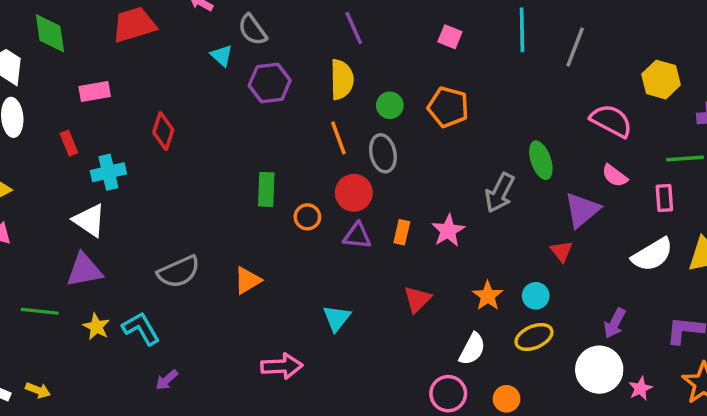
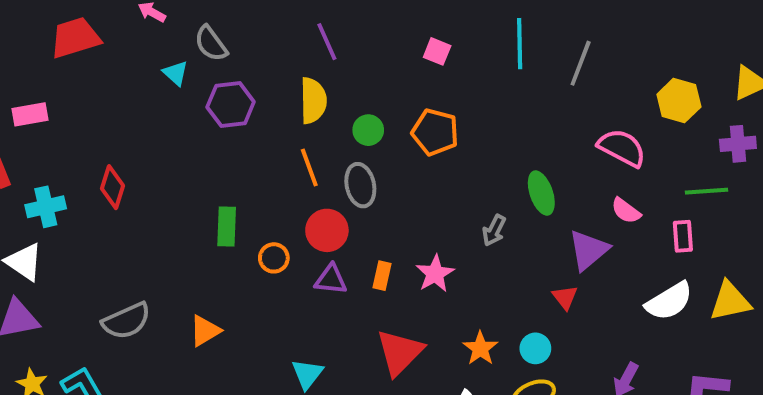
red diamond: (163, 131) -> (113, 187), moved
gray arrow: (500, 193) -> (494, 230), size x0.7
red triangle: (417, 299) -> (400, 352), size x1.5

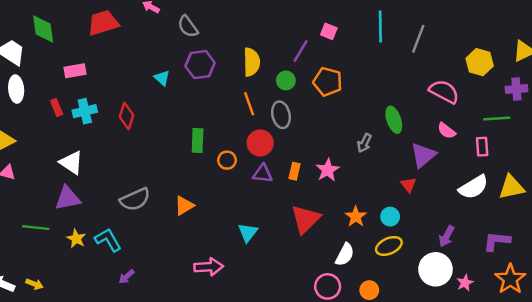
purple line: (327, 42) -> (301, 51), moved, turned 55
cyan triangle: (175, 73) -> (162, 78), moved
cyan cross: (46, 207) -> (85, 111), moved

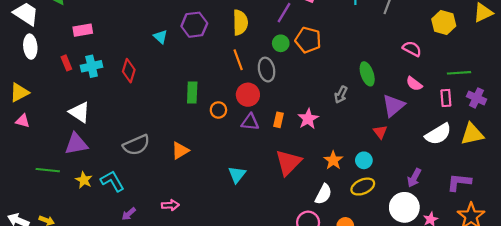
green circle: (286, 80) -> (281, 43), moved
purple cross: (516, 89) -> (477, 98), moved, turned 30
pink semicircle: (444, 91) -> (412, 49), size x0.7
pink arrow: (209, 267) -> (170, 205), moved, size x0.7

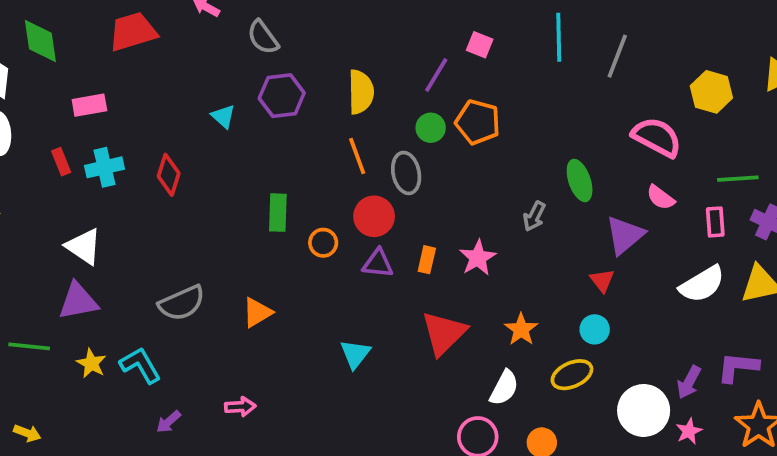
pink semicircle: (412, 49) -> (657, 137), size x1.5
cyan circle: (364, 160) -> (595, 329), moved
purple arrow: (414, 178) -> (689, 382), moved

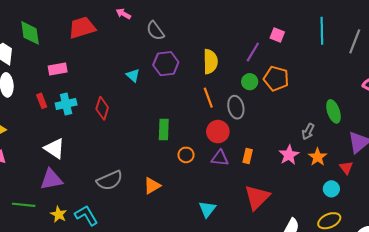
orange circle: (323, 243) -> (186, 155), moved
pink star: (478, 258) -> (289, 155), moved
orange star: (521, 329) -> (318, 157), moved
cyan circle: (595, 329) -> (331, 189), moved

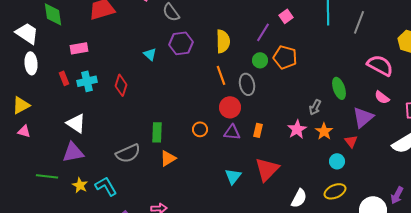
pink square: (277, 35) -> (286, 16), turned 32
green rectangle: (164, 129) -> (157, 132), moved
cyan triangle: (207, 209) -> (233, 176), moved

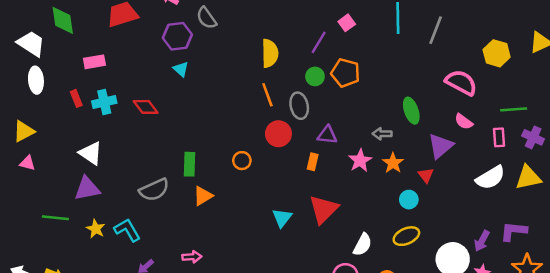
purple hexagon: (181, 43) -> (177, 36), moved
red diamond: (121, 85) -> (146, 107), turned -55
gray arrow: (315, 107) -> (382, 134), turned 63
purple triangle: (232, 132) -> (327, 135), moved

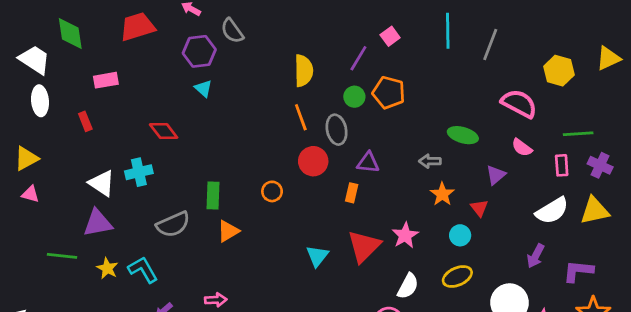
cyan cross: (104, 102) -> (139, 172), moved
green ellipse: (411, 111) -> (463, 135), turned -55
purple triangle: (440, 146) -> (496, 175), size x0.7
pink star: (360, 161) -> (405, 235), moved
purple arrow: (482, 241) -> (536, 256), moved

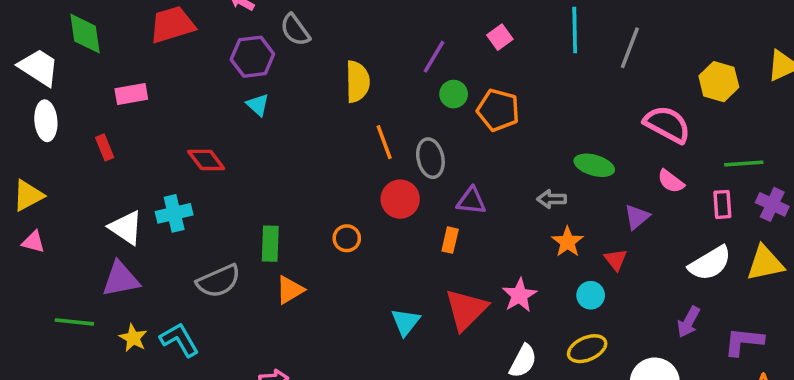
purple line: (358, 58) -> (434, 57), moved
yellow semicircle: (304, 71) -> (357, 82), moved
green circle: (354, 97) -> (454, 94), moved

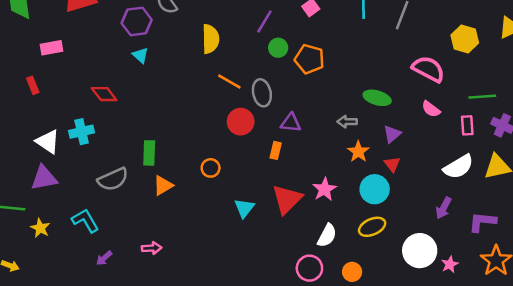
orange line: (384, 142) -> (229, 82), turned -40
purple triangle: (637, 217) -> (392, 134), moved
orange circle: (347, 238) -> (211, 168), moved
cyan circle: (591, 295) -> (375, 189), size x1.5
yellow star: (133, 338) -> (40, 228), moved

